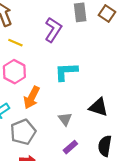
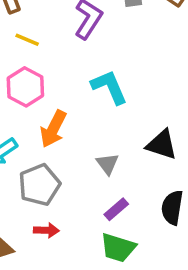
cyan L-shape: (66, 72) -> (109, 87), turned 70

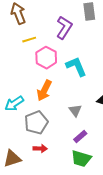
yellow line: (27, 40) -> (29, 40), turned -40
pink hexagon: (25, 87) -> (46, 58), moved

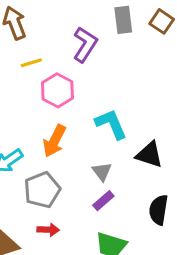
cyan L-shape: (76, 67) -> (111, 124), moved
purple rectangle: (80, 137) -> (103, 201), moved

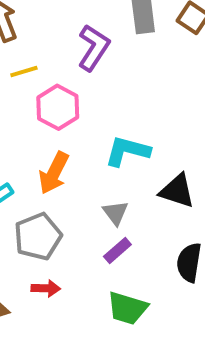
cyan L-shape: (111, 124) -> (127, 151), turned -52

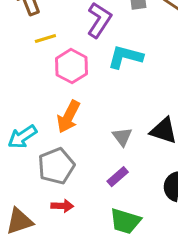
cyan L-shape: (127, 151) -> (125, 57), moved
gray triangle: (115, 213) -> (122, 137), moved

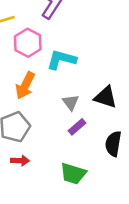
cyan L-shape: (125, 57) -> (61, 60), moved
purple rectangle: (118, 177) -> (77, 127), moved

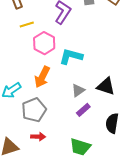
gray triangle: (71, 102) -> (78, 90), turned 32

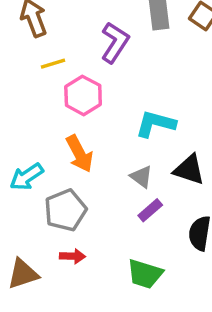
cyan L-shape: (71, 56) -> (155, 124), moved
orange arrow: (42, 77) -> (80, 154), turned -55
gray triangle: (78, 90) -> (141, 177), turned -48

